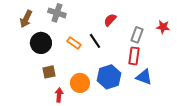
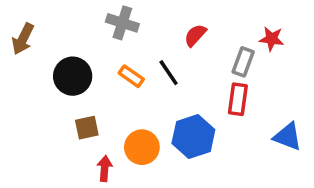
gray cross: (57, 13) -> (122, 23), moved
brown arrow: (26, 19) -> (23, 39), moved
red star: (163, 27) -> (272, 39), moved
blue triangle: (144, 77) -> (288, 137), moved

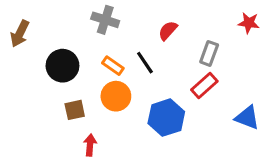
red star: (272, 39) -> (249, 23), moved
red rectangle: (238, 99) -> (204, 85), turned 40
orange circle: (142, 147) -> (116, 96), moved

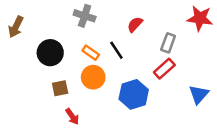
red star: (249, 23) -> (200, 18), size x1.5
blue triangle: (247, 118) -> (199, 94), turned 50
red arrow: (90, 145) -> (72, 116), turned 140

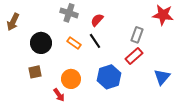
red semicircle: (135, 24) -> (97, 20), moved
orange circle: (93, 77) -> (71, 79), moved
brown square: (60, 88) -> (35, 72), moved

